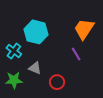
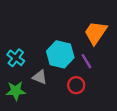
cyan hexagon: (36, 32) -> (60, 54), moved
red circle: (57, 82) -> (76, 85), moved

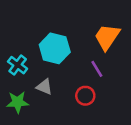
cyan hexagon: (60, 54) -> (55, 48), moved

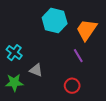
cyan hexagon: (55, 48) -> (55, 21), moved
red circle: (85, 96) -> (72, 86), moved

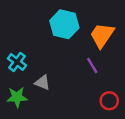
red circle: (72, 86) -> (109, 101), moved

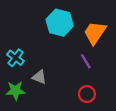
red circle: (109, 101) -> (87, 94), moved

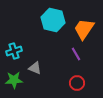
cyan cross: (15, 58) -> (14, 51), turned 35

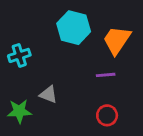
cyan cross: (14, 51) -> (19, 55), moved
purple line: (76, 54) -> (106, 75), turned -64

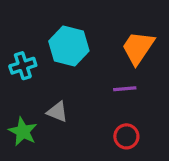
cyan hexagon: (74, 28) -> (69, 46), moved
green star: (19, 111) -> (23, 131), turned 30

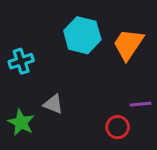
cyan hexagon: (69, 46) -> (82, 35), moved
purple line: (125, 89) -> (141, 104), moved

